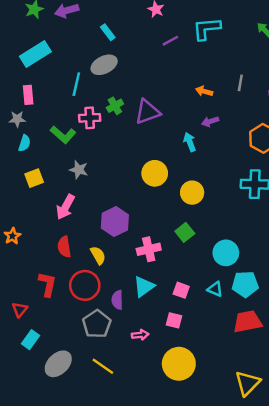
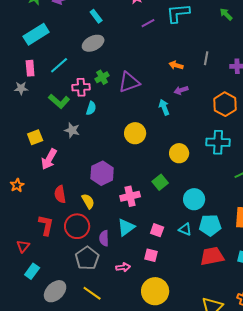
cyan line: (76, 84) -> (59, 65), moved, turned 36
cyan semicircle: (24, 143) -> (91, 108), moved
yellow circle: (192, 193) -> (179, 153), moved
pink arrow: (65, 207) -> (49, 159), moved

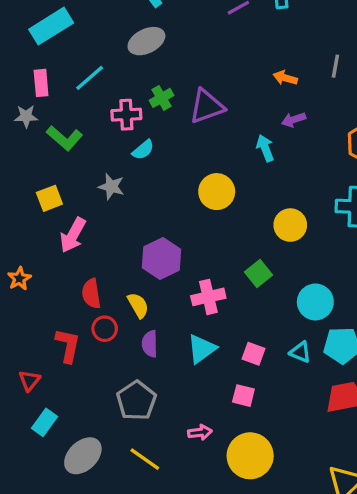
green L-shape: (59, 101) -> (65, 138), moved
cyan semicircle: (91, 108) -> (143, 150), turned 32
red circle: (77, 226) -> (105, 329), moved, size x0.6
purple semicircle: (104, 238) -> (150, 344), moved
pink arrow: (123, 267) -> (200, 432), moved

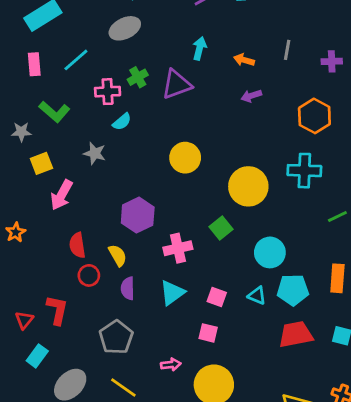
gray star: (26, 116) -> (21, 132), moved
cyan arrow: (265, 148) -> (199, 48), moved, turned 35
yellow circle: (290, 225) -> (248, 186), size x1.4
red L-shape: (68, 345) -> (57, 310), moved

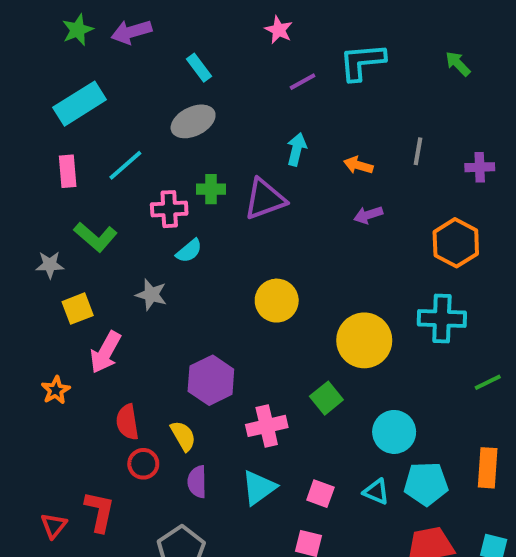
green cross: (138, 77) -> (211, 189), turned 30
orange star: (16, 232) -> (56, 390), moved

